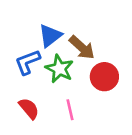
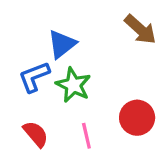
brown arrow: (82, 48) -> (140, 29), moved
red circle: (104, 77) -> (137, 118), moved

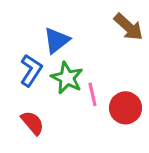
blue L-shape: (34, 77) -> (31, 70), turned 144
pink line: (86, 136) -> (92, 94), moved

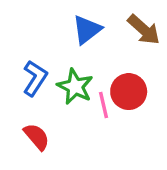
blue triangle: (57, 40) -> (87, 30), moved
red circle: (125, 108) -> (129, 92), moved

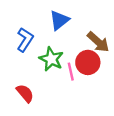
brown arrow: (144, 30) -> (98, 42), moved
blue L-shape: (35, 78) -> (25, 40), moved

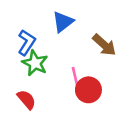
green star: (51, 59) -> (35, 63), moved
red circle: (88, 62) -> (88, 90), moved

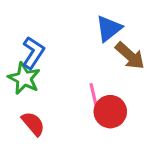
blue triangle: (63, 22) -> (109, 28), moved
green star: (35, 63) -> (24, 78), moved

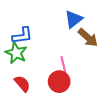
blue L-shape: (33, 53) -> (22, 36), turned 50
red circle: (110, 112) -> (59, 82), moved

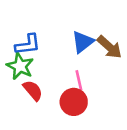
blue triangle: (74, 19) -> (83, 42), moved
red semicircle: (22, 84) -> (33, 90), moved

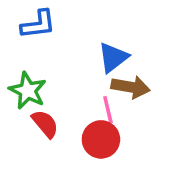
blue L-shape: (28, 44) -> (38, 24), moved
brown arrow: (109, 47) -> (131, 87), moved, turned -32

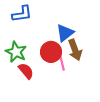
brown arrow: (131, 87) -> (75, 50), turned 60
red circle: (101, 139) -> (51, 52), moved

